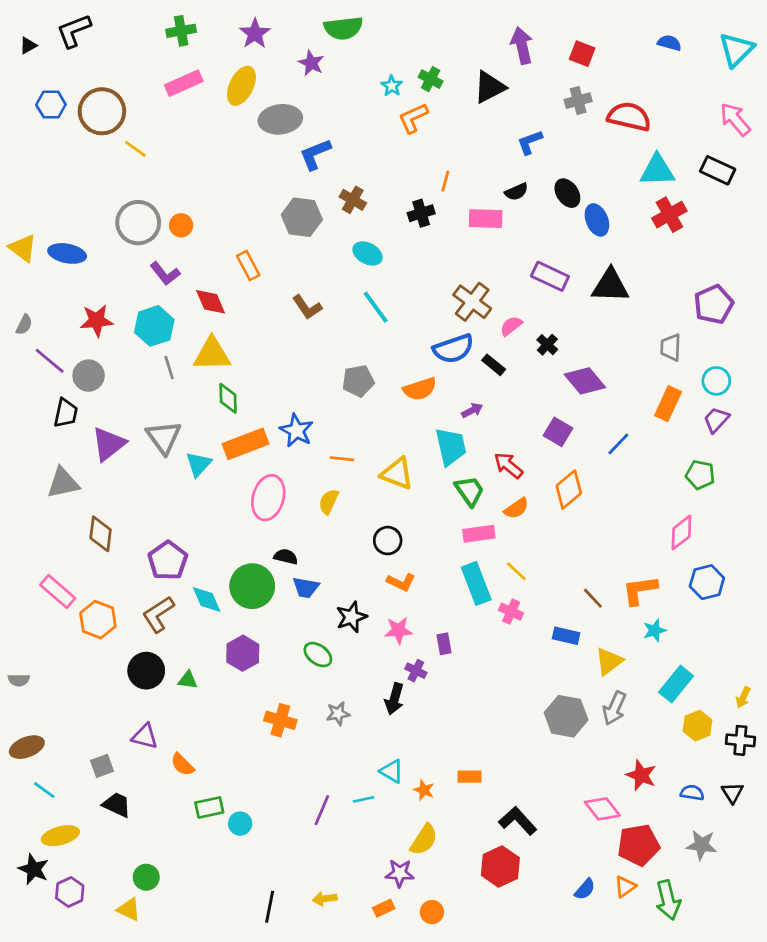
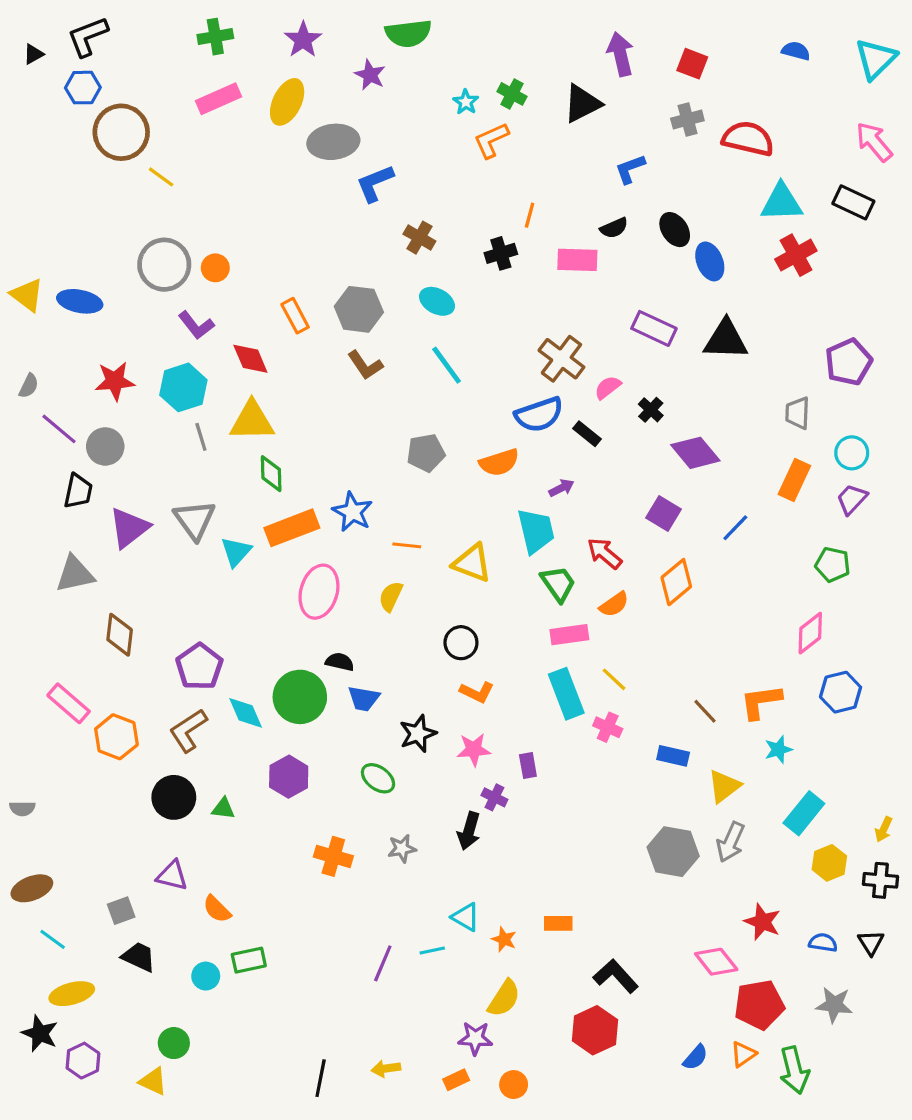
blue hexagon: (51, 105) -> (83, 88), moved
gray hexagon: (302, 217) -> (359, 309), moved
cyan circle: (240, 824) -> (206, 976), moved

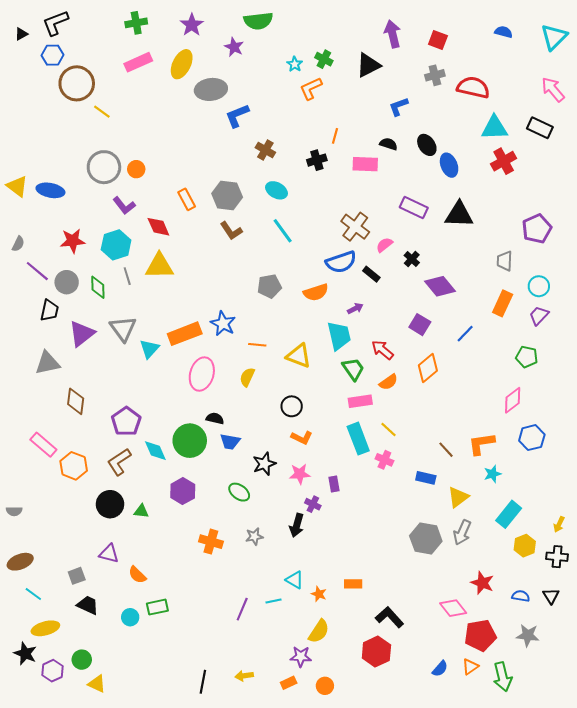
black semicircle: (614, 228) -> (389, 144), turned -138
green diamond: (271, 474) -> (98, 287), moved
green circle: (174, 1043) -> (82, 660), moved

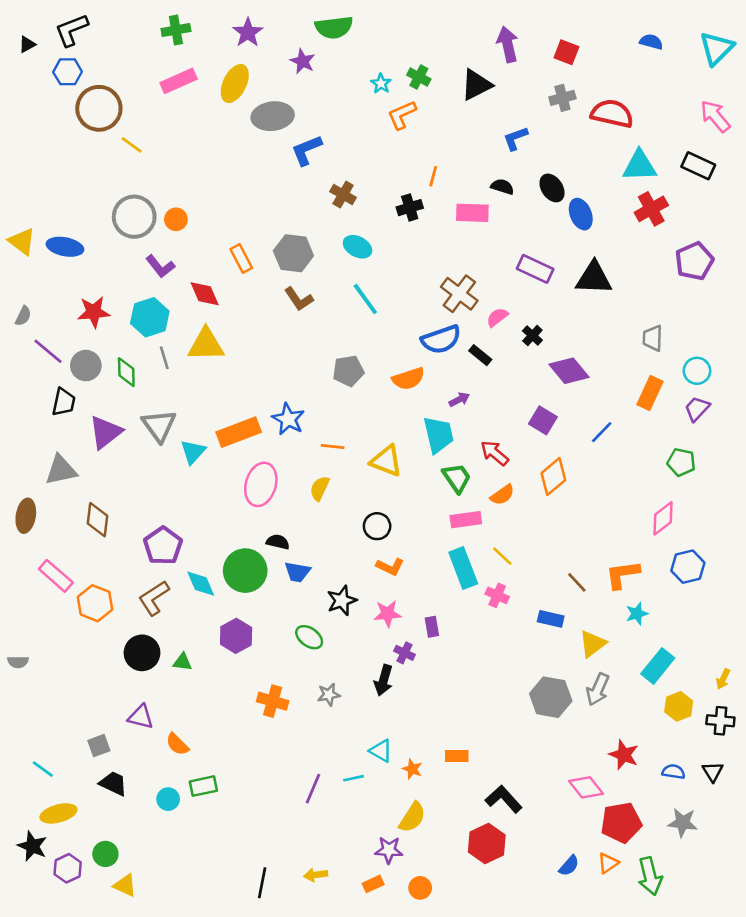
purple pentagon: (537, 229) -> (694, 261), moved
brown ellipse: (20, 562) -> (26, 516), moved, turned -60

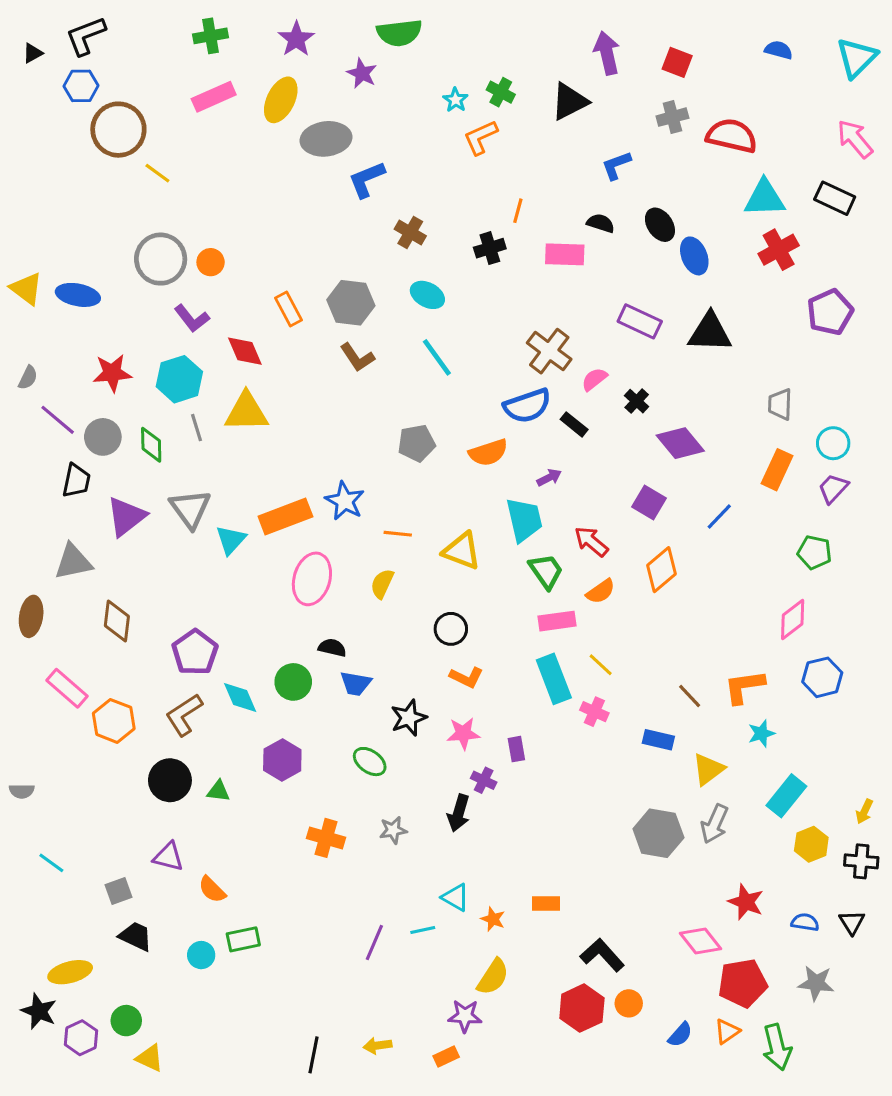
green circle: (245, 571) -> (293, 682), size x0.7
cyan line: (43, 769) -> (51, 863), moved
orange circle: (420, 888) -> (629, 1003), moved

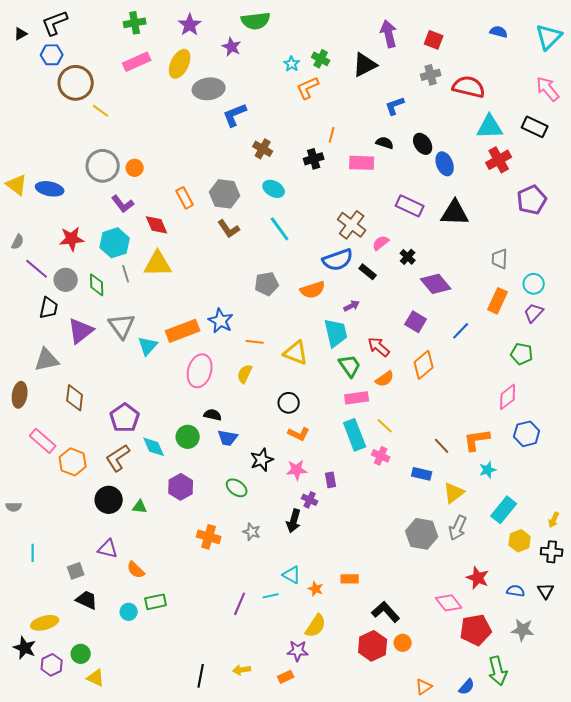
gray star: (393, 830) -> (252, 532), turned 30
cyan line: (51, 863) -> (33, 553), turned 54
orange triangle: (727, 1031) -> (424, 687), moved
blue semicircle: (680, 1035) -> (467, 687), moved

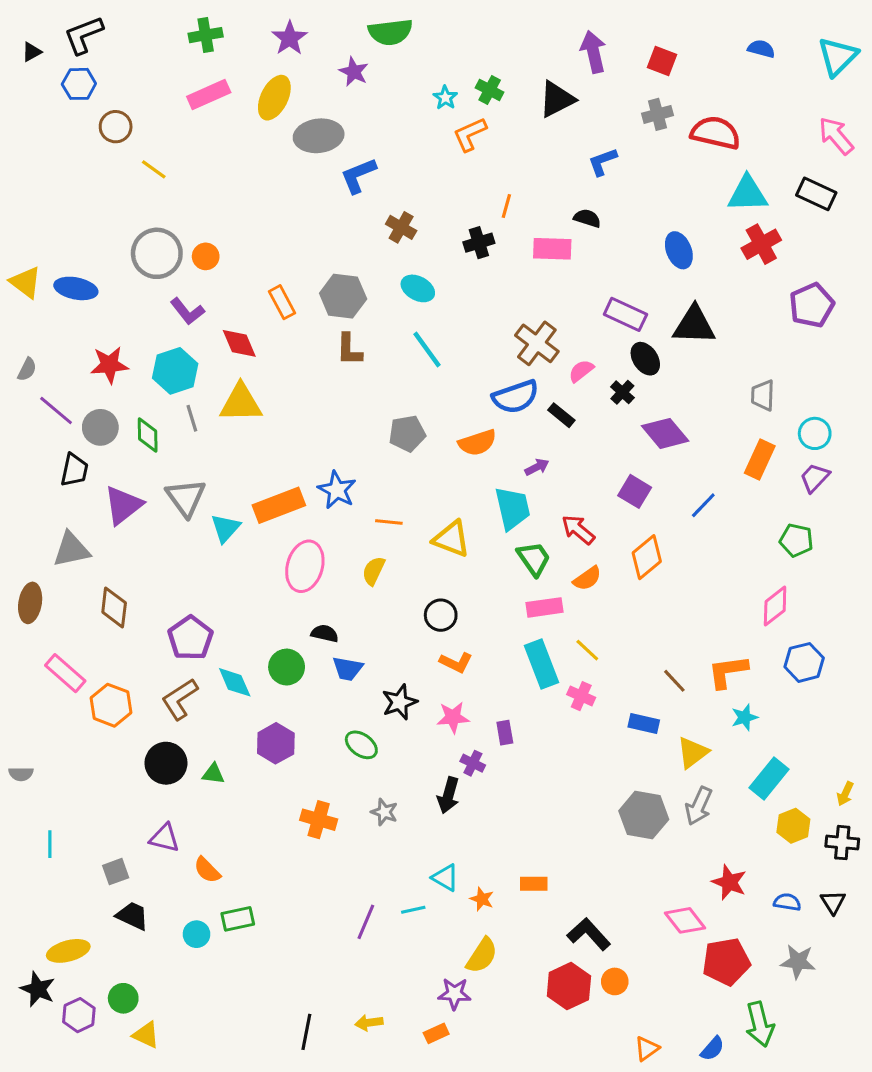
brown circle: (76, 83) -> (116, 127), size x0.6
black ellipse: (423, 144) -> (645, 359), moved
brown L-shape: (229, 229) -> (349, 350), turned 35

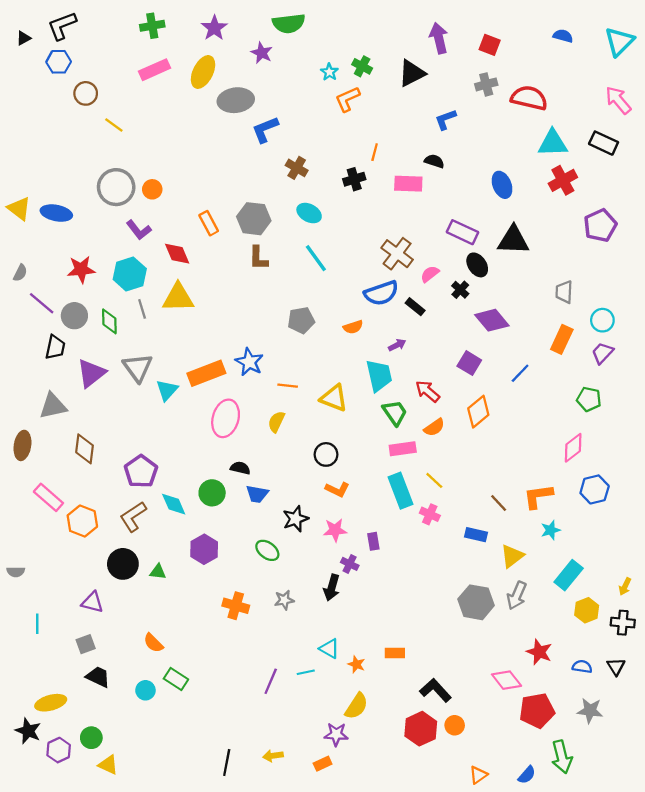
orange semicircle: (477, 443) -> (353, 327), size x0.7
gray star: (384, 812) -> (284, 600), turned -30
purple triangle: (164, 838) -> (92, 602), moved
green rectangle: (238, 919) -> (176, 679), turned 45

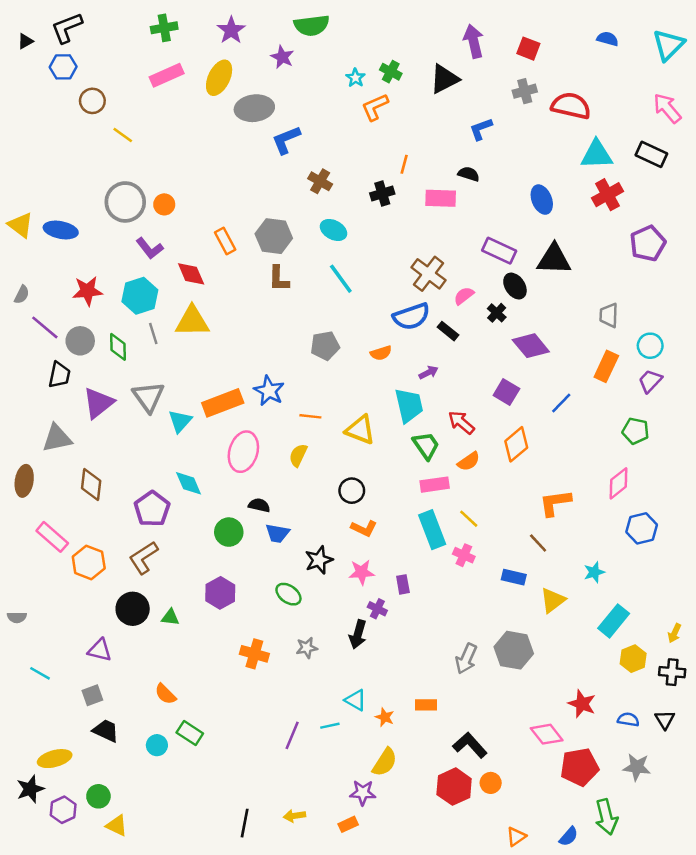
orange L-shape: (538, 496) -> (555, 503), moved
cyan diamond: (174, 504) -> (189, 483), moved
gray arrow: (517, 596) -> (466, 659), moved
cyan line: (37, 624) -> (40, 673), turned -60
black star: (28, 731) -> (30, 789), turned 30

